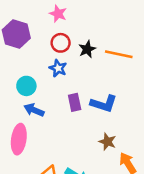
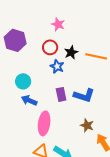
pink star: (58, 14) -> (58, 24), moved
blue star: (58, 68) -> (57, 66), moved
pink ellipse: (19, 139) -> (44, 123), moved

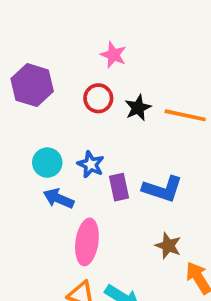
blue star: (57, 66) -> (91, 164), moved

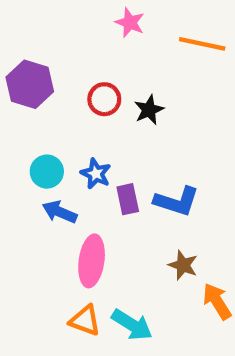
pink star: (113, 55) -> (130, 23), moved
orange line: (185, 115) -> (202, 44), moved

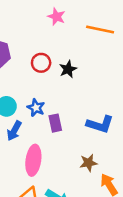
blue L-shape: (177, 201) -> (100, 124), moved
blue arrow: (60, 212) -> (14, 131), turned -84
brown star: (183, 265) -> (89, 163), turned -30

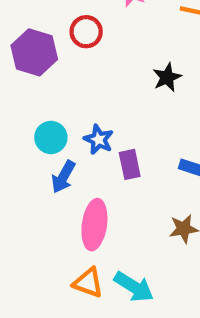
red circle: (41, 63) -> (86, 32), moved
black star: (68, 69) -> (167, 77), moved

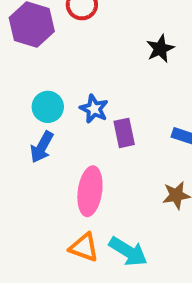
blue arrow: (63, 177) -> (42, 147), moved

